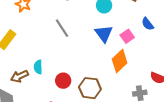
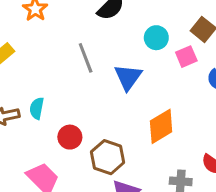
blue triangle: (104, 34) -> (128, 77), moved
pink square: (127, 36) -> (186, 57), moved

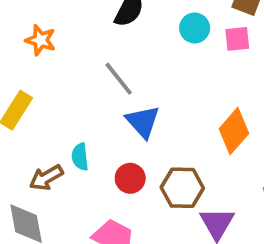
pink square: (186, 57) -> (237, 39), turned 35
blue triangle: (128, 77) -> (143, 122), moved

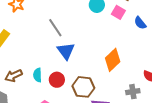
pink square: (237, 39) -> (118, 12), turned 32
cyan semicircle: (80, 157) -> (37, 75), moved

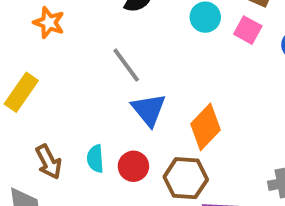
orange diamond: (113, 60) -> (206, 127), moved
brown arrow: (13, 76) -> (49, 162), turned -90

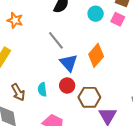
orange diamond: (206, 127) -> (96, 55), moved
red circle: (133, 166) -> (67, 86), moved

